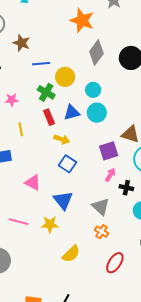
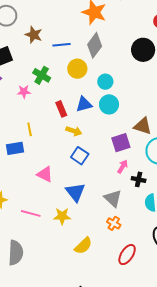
gray diamond: (96, 52) -> (95, 45), moved
blue line: (41, 64) -> (62, 45), moved
green cross: (46, 92) -> (42, 75), moved
yellow line: (21, 129) -> (30, 129), moved

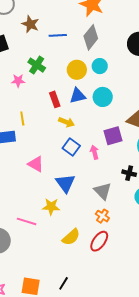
yellow circle: (77, 69) -> (77, 70), moved
cyan circle: (105, 82) -> (100, 66), moved
pink arrow: (123, 167) -> (94, 152), moved, turned -48
pink line: (31, 213) -> (27, 221), moved
red ellipse: (127, 255) -> (99, 241), moved

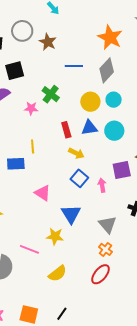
brown star: (30, 24) -> (48, 42), moved
yellow semicircle: (71, 237) -> (57, 274), moved

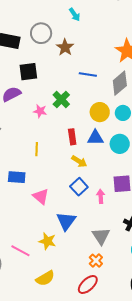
blue rectangle: (16, 164) -> (17, 177), moved

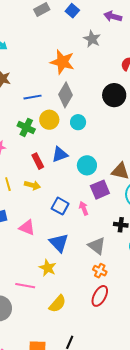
green cross: (61, 99) -> (26, 127), moved
yellow circle: (100, 112) -> (49, 120), moved
cyan circle: (120, 144) -> (87, 165), moved
yellow arrow: (79, 161) -> (32, 185), moved
yellow star: (47, 241) -> (48, 268), turned 30

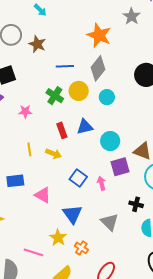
orange cross: (100, 271) -> (81, 248), moved

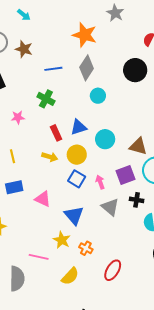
yellow circle: (79, 91) -> (77, 155), moved
yellow line: (29, 149) -> (12, 156), moved
purple square: (120, 167) -> (125, 175), moved
gray triangle: (110, 222) -> (110, 207), moved

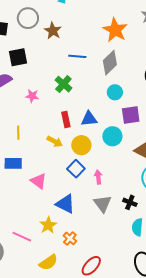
purple square: (125, 175) -> (131, 115), moved
blue triangle: (74, 215) -> (65, 204), turned -35

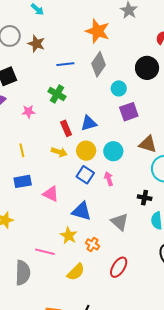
cyan circle: (115, 92) -> (119, 88), moved
cyan circle: (112, 136) -> (113, 151), moved
gray triangle: (103, 204) -> (120, 222), moved

